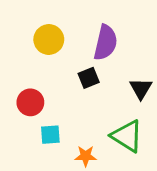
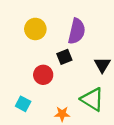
red circle: (30, 102) -> (43, 75), moved
cyan square: (50, 135) -> (23, 104), moved, turned 32

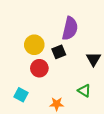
yellow circle: (35, 29) -> (34, 45), moved
green triangle: (92, 99) -> (84, 91), size x0.6

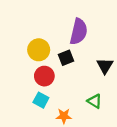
cyan square: (21, 95) -> (41, 100), moved

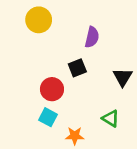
purple semicircle: (79, 32) -> (92, 37), size x0.7
yellow circle: (39, 50) -> (39, 20), moved

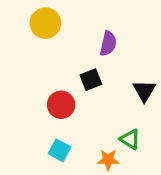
cyan square: (48, 117) -> (59, 150), moved
orange star: (75, 136) -> (108, 160), moved

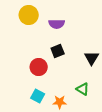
purple semicircle: (108, 44) -> (57, 24), moved, turned 77
orange star: (108, 160) -> (60, 102), moved

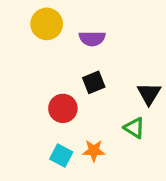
green triangle: (83, 89) -> (134, 128), moved
orange star: (60, 102) -> (94, 151), moved

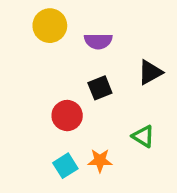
black triangle: (149, 94) -> (150, 72), moved, turned 30
cyan square: (61, 155) -> (65, 166), turned 30

